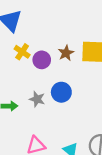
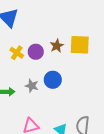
yellow cross: (22, 52) -> (17, 53), moved

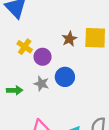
purple circle: (36, 52) -> (43, 57), moved

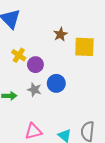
brown star: (69, 39) -> (60, 34), moved

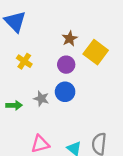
yellow square: (84, 47) -> (96, 52), turned 35
purple circle: (35, 65) -> (66, 65), moved

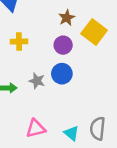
yellow cross: (24, 61) -> (19, 42), turned -35

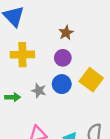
yellow square: (94, 32) -> (91, 80), moved
yellow cross: (19, 42) -> (22, 55), size x1.5

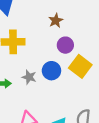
purple circle: (63, 58) -> (65, 45), moved

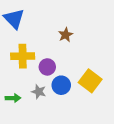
purple circle: (65, 45) -> (47, 67), moved

